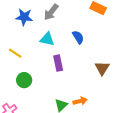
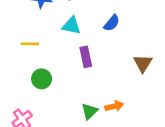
blue semicircle: (78, 37) -> (112, 23), turned 72
yellow line: (15, 53) -> (30, 44), turned -32

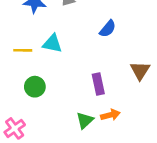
cyan triangle: (71, 26) -> (52, 44), moved
purple rectangle: (86, 57) -> (98, 84), moved

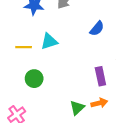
cyan triangle: (52, 44) -> (49, 41), turned -30
purple rectangle: (98, 84) -> (100, 76), moved

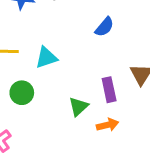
cyan triangle: (49, 41) -> (46, 58), moved
green triangle: (77, 108) -> (78, 107), moved

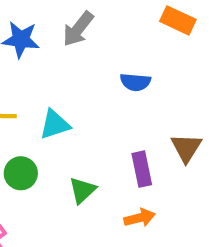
blue semicircle: (104, 27) -> (135, 82), turned 55
green triangle: (78, 107) -> (82, 190), moved

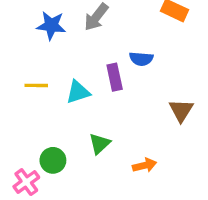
purple rectangle: (142, 169) -> (115, 77), moved
green circle: (21, 173) -> (53, 160), moved

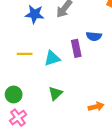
green triangle: (100, 144) -> (55, 93), moved
green circle: (53, 160) -> (14, 94), moved

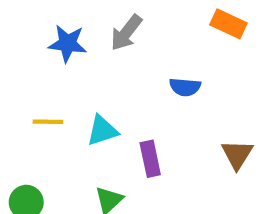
purple rectangle: (76, 48) -> (150, 159), moved

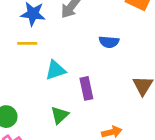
yellow line: (48, 122) -> (27, 43), moved

